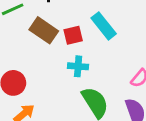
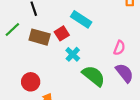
cyan cross: (78, 66) -> (73, 54), turned -32

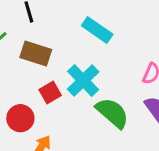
red square: (62, 33) -> (50, 92), moved
cyan cross: (73, 54) -> (83, 80), size x1.5

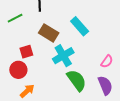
brown rectangle: (36, 53) -> (49, 33), moved
red square: (50, 92) -> (26, 52), moved

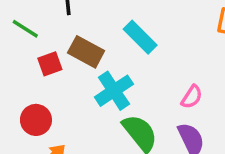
green line: (15, 18) -> (25, 29), turned 63
red square: (26, 52) -> (50, 64), moved

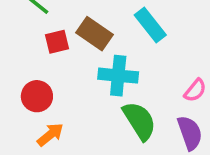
cyan cross: (114, 91) -> (118, 76), turned 33

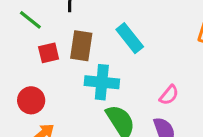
brown rectangle: (95, 34) -> (81, 46), turned 64

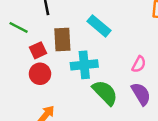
red circle: (31, 100) -> (40, 74), moved

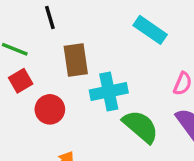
cyan rectangle: (99, 26) -> (150, 30), moved
red square: (38, 50) -> (21, 81), moved

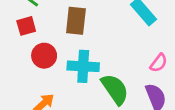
cyan cross: (109, 91) -> (83, 66), moved

